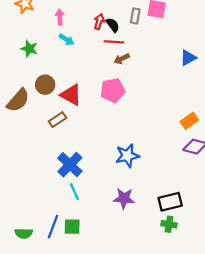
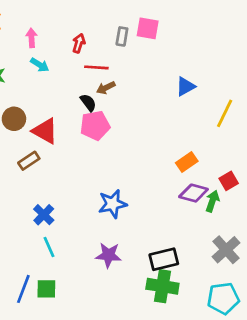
black semicircle: (113, 25) -> (88, 103), moved
blue cross: (70, 165) -> (44, 215), size x0.7
green cross: (169, 224) -> (162, 286), size x1.6

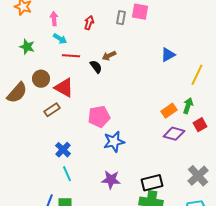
red line: (96, 67) -> (71, 56), moved
pink pentagon: (95, 126) -> (99, 117), moved
green arrow: (212, 201) -> (188, 106), moved

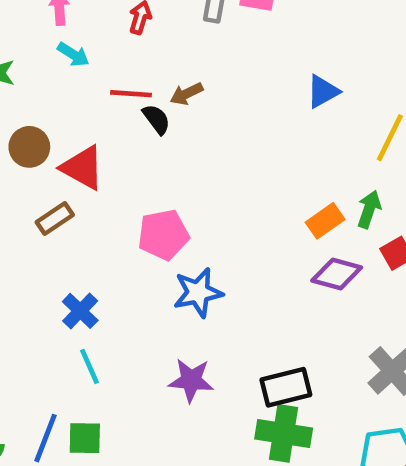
red line: (71, 56) -> (131, 94), moved

